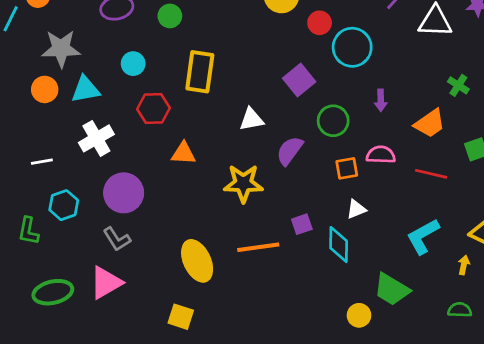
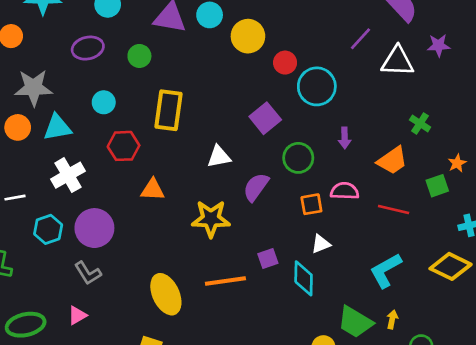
cyan hexagon: (64, 205) -> (48, 229), moved
yellow arrow: (464, 265) -> (392, 319), moved
pink triangle: (106, 283) -> (77, 315), size x0.6

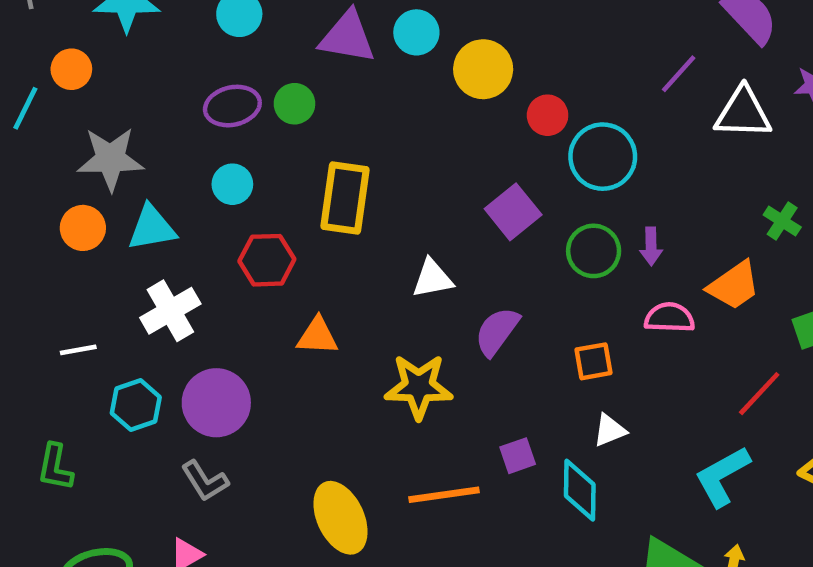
purple ellipse: (88, 48) -> (232, 106), moved
green circle: (298, 158) -> (594, 251), moved
pink semicircle: (345, 191) -> (669, 318), moved
red line: (394, 210) -> (759, 394), moved, turned -60

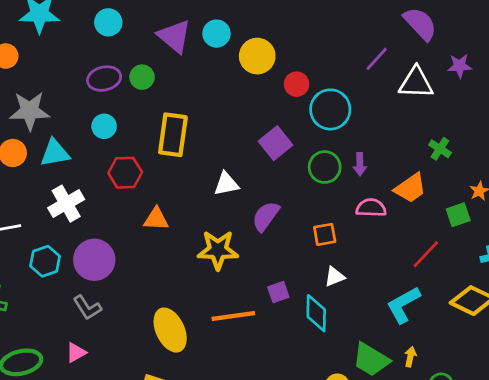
purple triangle: (347, 37) -> (174, 36), turned 30

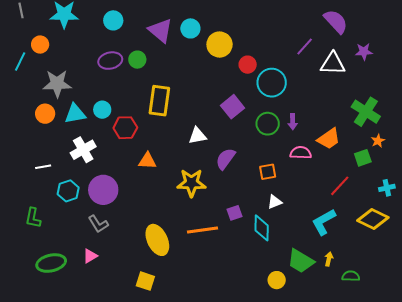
cyan circle: (104, 126) -> (102, 110), moved
green cross: (440, 149) -> (366, 112), moved, size x1.8

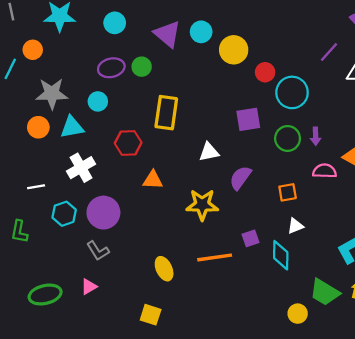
purple square: (233, 107) -> (248, 119), turned 30
cyan circle: (102, 110) -> (98, 101), moved
green L-shape: (33, 218) -> (19, 232), moved
yellow ellipse: (157, 240) -> (164, 269), size x0.7

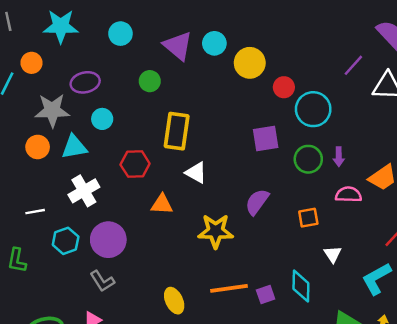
purple ellipse: (111, 68) -> (85, 82), moved
white triangle: (209, 152) -> (196, 173), moved, turned 40
white triangle: (295, 226) -> (333, 254), moved, turned -42
purple square: (250, 238) -> (266, 295), moved

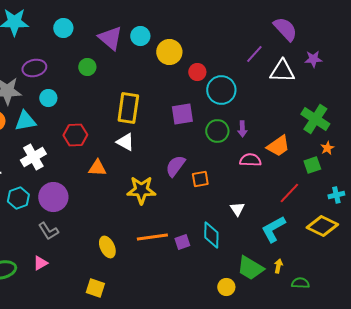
yellow rectangle: (177, 131) -> (128, 108), moved
orange square: (308, 218) -> (200, 179), moved

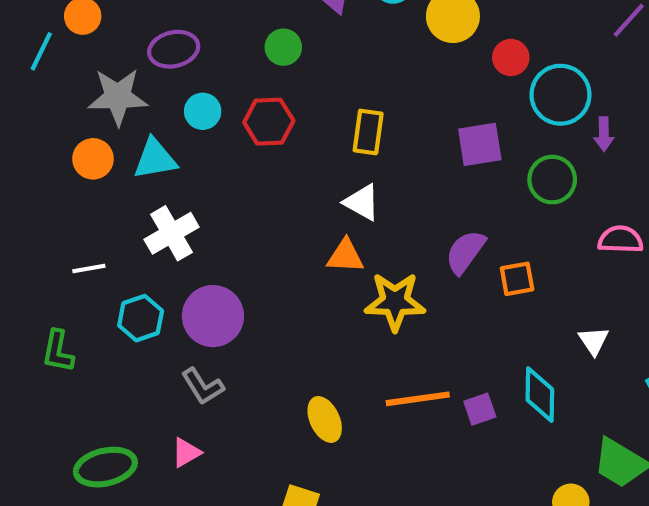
yellow rectangle: (128, 108) -> (368, 132), size x0.7
purple arrow: (242, 129) -> (604, 134), moved
red hexagon: (75, 135) -> (269, 122), moved
orange triangle: (97, 168) -> (345, 256), moved

